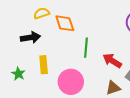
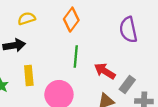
orange diamond: (65, 23) -> (71, 20), moved, turned 55

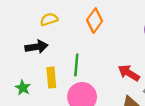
green line: (76, 57) -> (76, 65), moved

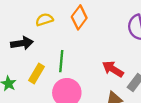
yellow semicircle: (49, 19) -> (44, 20), moved
yellow rectangle: (51, 78) -> (37, 74), turned 36

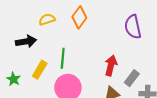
red arrow: (113, 69) -> (111, 66), turned 72

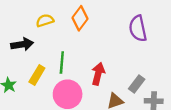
red arrow: (111, 66) -> (98, 74), moved

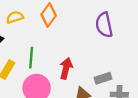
gray rectangle: (137, 84) -> (103, 78), turned 35

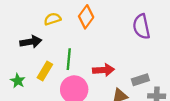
red arrow: (66, 68) -> (103, 70), turned 72

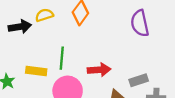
black arrow: (31, 42) -> (20, 27), moved
yellow rectangle: (45, 71) -> (36, 71), turned 66

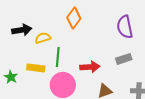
yellow semicircle: (44, 15) -> (43, 38), moved
gray rectangle: (139, 80) -> (124, 59), moved

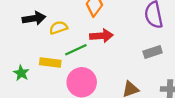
green line: (58, 57) -> (76, 50), turned 60
red arrow: (90, 67) -> (101, 36), moved

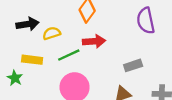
gray rectangle: (153, 52) -> (133, 65), moved
yellow rectangle: (50, 63) -> (32, 60), moved

